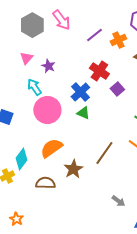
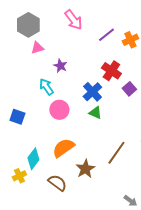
gray hexagon: (32, 25) -> (28, 25), moved
pink triangle: (26, 58) -> (37, 48), moved, turned 32
pink circle: (47, 110) -> (59, 110), size x0.7
brown semicircle: (45, 183) -> (57, 183), turned 36

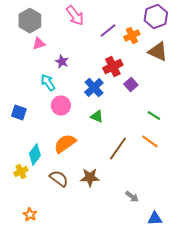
red cross: (111, 71) -> (113, 66), turned 30
green triangle: (95, 113) -> (97, 116), moved
brown star: (85, 169) -> (90, 178), moved, turned 30

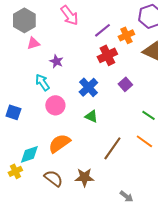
red cross: (113, 66) -> (107, 55), moved
cyan diamond: (35, 154) -> (29, 154), turned 35

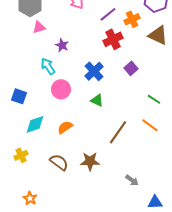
orange semicircle: (59, 143) -> (65, 127), size x0.7
cyan diamond: (29, 154) -> (35, 124), moved

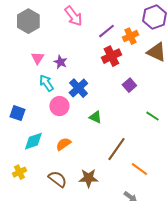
pink triangle: (39, 27) -> (37, 58), moved, turned -40
blue cross: (94, 71) -> (78, 88), moved
orange line: (150, 125) -> (139, 169), moved

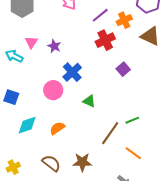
cyan arrow: (46, 83) -> (14, 56), moved, turned -30
green line: (152, 116) -> (132, 120), moved, turned -56
yellow cross: (19, 172) -> (13, 167), moved

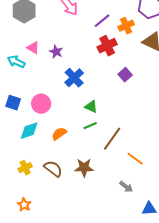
pink triangle: (31, 42) -> (33, 48), turned -32
pink circle: (53, 90) -> (41, 104), moved
green line: (132, 120) -> (90, 126), moved
yellow cross: (13, 167) -> (25, 168), moved

